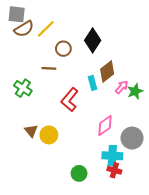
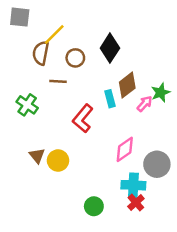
brown semicircle: (24, 29) -> (41, 53), moved, turned 132
green star: (135, 91) -> (161, 93), moved
red cross: (114, 170) -> (136, 203), turned 32

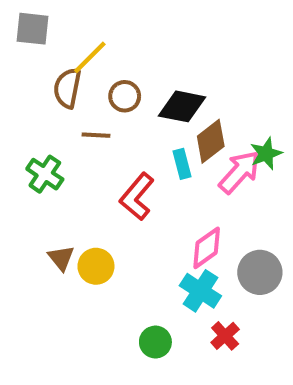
black diamond: (110, 48) -> (182, 106), moved, turned 68
pink arrow: (145, 104) -> (239, 172), size x1.6
cyan cross: (133, 185) -> (200, 291), moved, turned 30

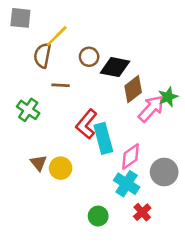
brown circle: (125, 96) -> (89, 57), moved
cyan rectangle: (182, 164) -> (103, 138), moved, size x1.6

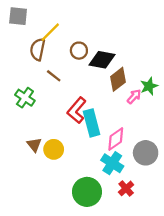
brown line: (61, 85) -> (54, 76), turned 35
pink arrow: (151, 109) -> (134, 97), size x0.6
green circle: (98, 216) -> (87, 192), size x1.6

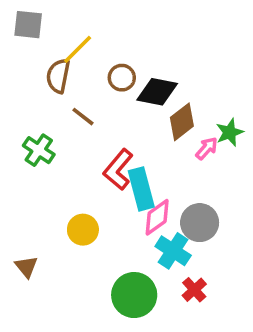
pink diamond: (116, 139) -> (157, 217), moved
brown triangle: (34, 145) -> (26, 267), moved
gray circle: (146, 153) -> (200, 223), moved

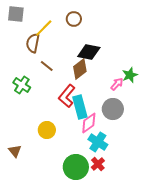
brown circle: (122, 78) -> (74, 19), moved
brown diamond: (182, 122) -> (80, 69), moved
gray circle: (200, 223) -> (113, 109), moved
red cross: (194, 290) -> (98, 164), moved

